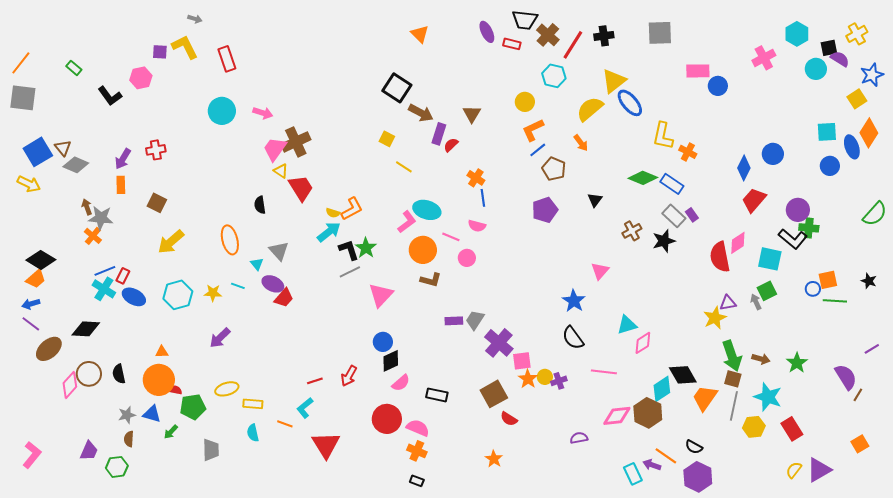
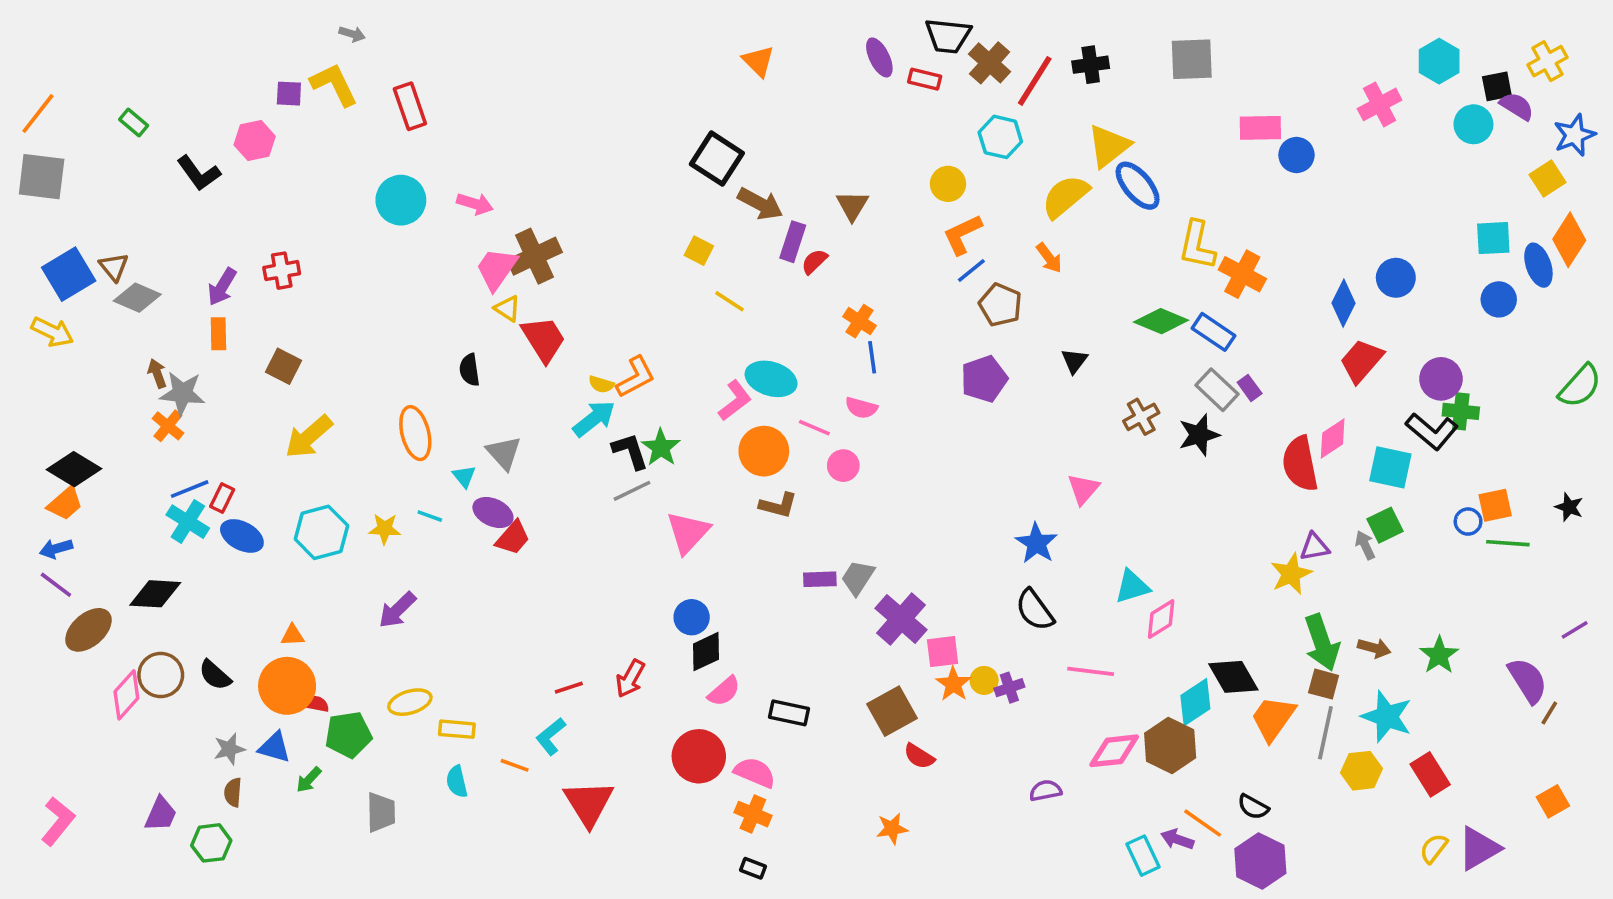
orange cross: (688, 152) -> (1242, 274), size x1.4
black semicircle: (119, 374) -> (215, 675), turned -36
orange star: (494, 459) -> (892, 828), turned 30

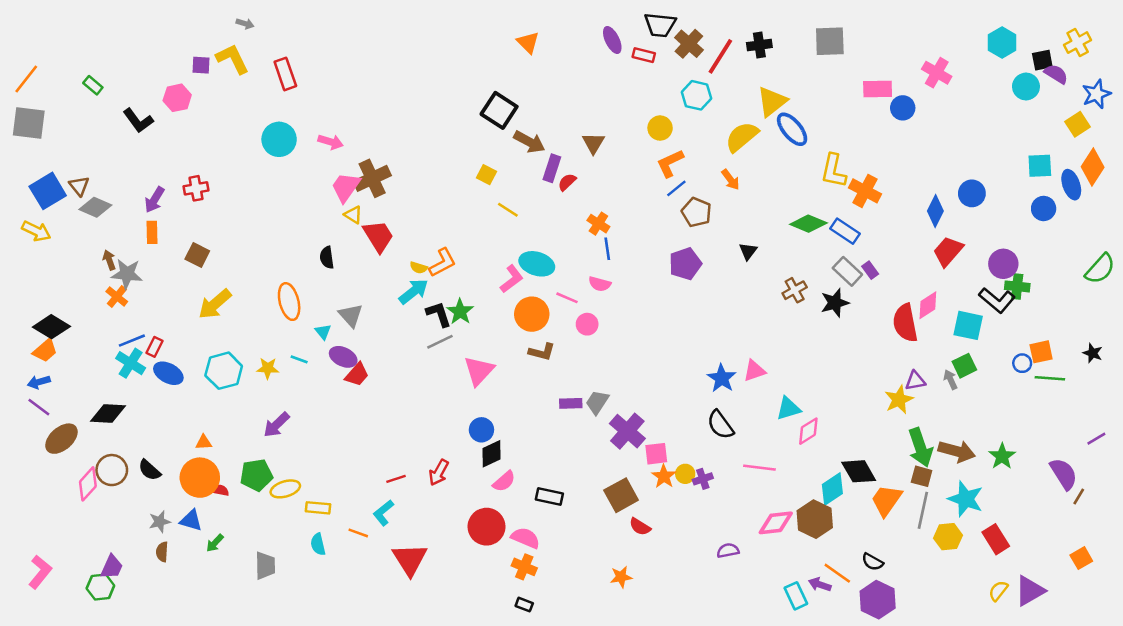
pink cross: (1380, 104) -> (937, 73), moved, turned -32
pink triangle: (1083, 489) -> (754, 371), moved, turned 30
brown arrow: (1374, 648) -> (957, 451), size x1.6
green pentagon: (349, 735) -> (256, 475), moved
green hexagon: (211, 843) -> (100, 587), moved

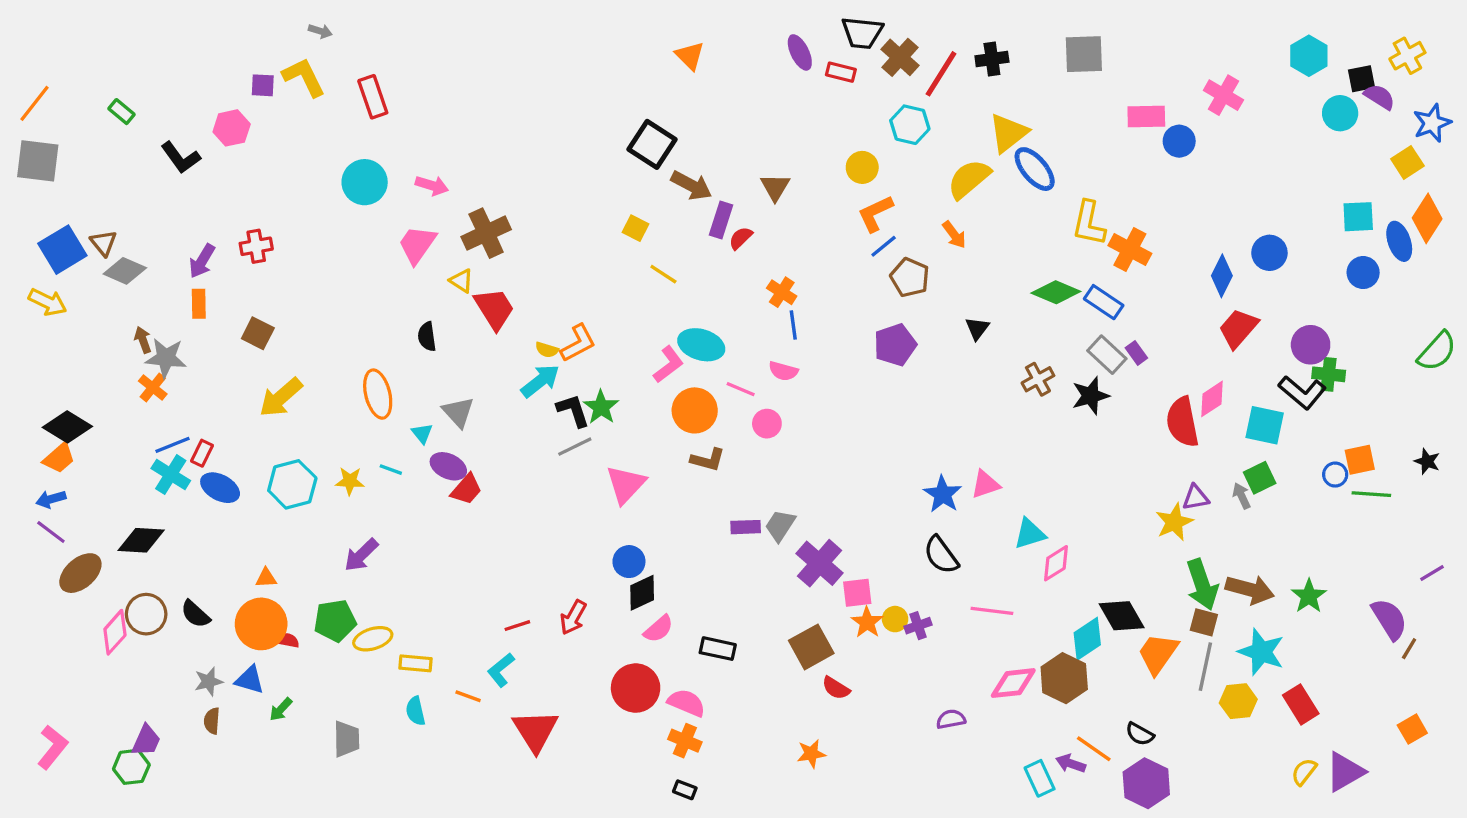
pink trapezoid: (346, 187) -> (417, 245), moved

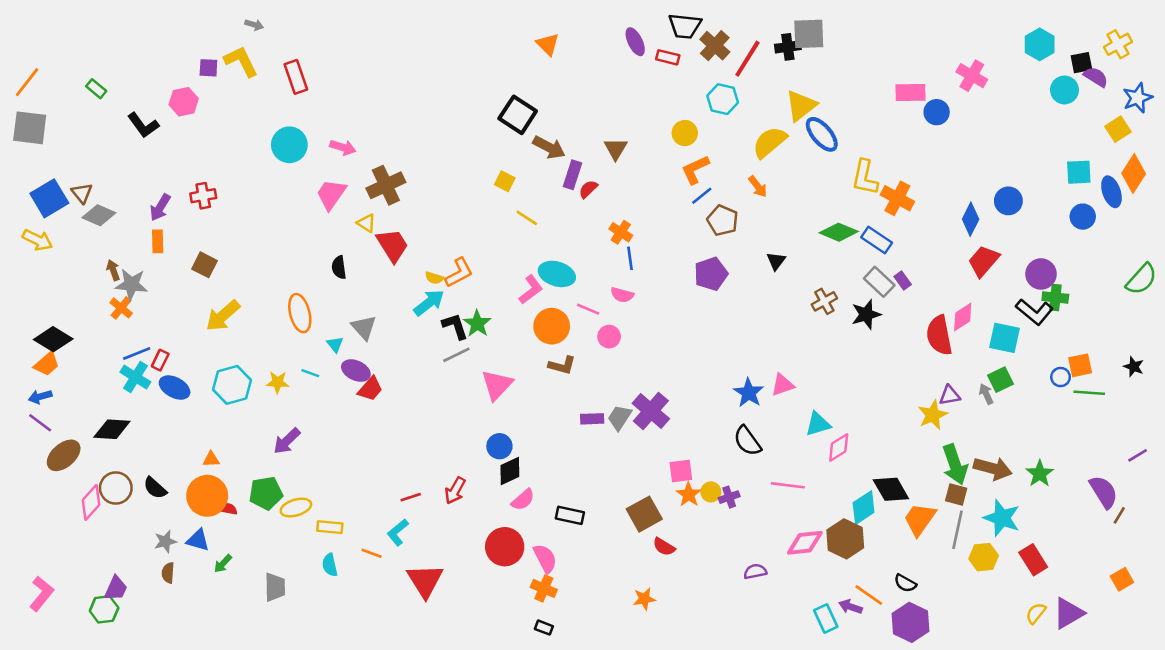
gray square: (1084, 54) -> (809, 34), moved
purple cross: (819, 563) -> (651, 411), moved
pink semicircle: (686, 703) -> (545, 558), turned 40

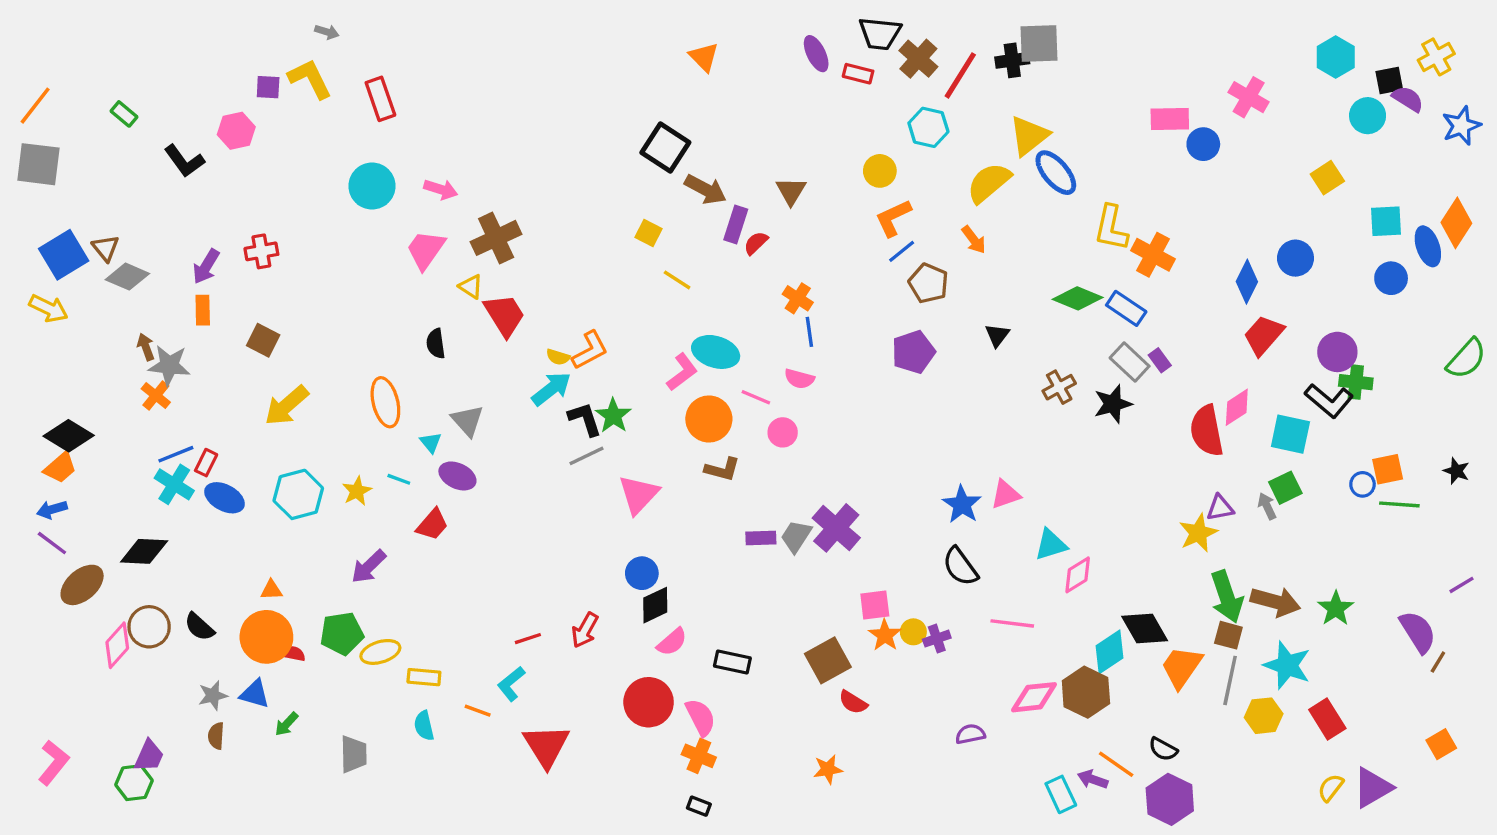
yellow square: (1118, 129) -> (1327, 178), moved
yellow star: (278, 382) -> (357, 491), turned -30
red trapezoid: (370, 389) -> (432, 525), moved

